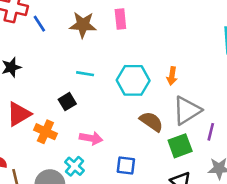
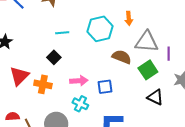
gray triangle: (187, 111) -> (147, 42), turned 50
cyan cross: (75, 166) -> (80, 104), moved
blue square: (126, 166) -> (105, 87), moved

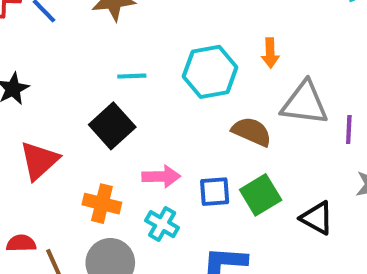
black square: (54, 57) -> (112, 126), size x1.5
green square: (148, 70) -> (261, 195), moved
orange cross: (43, 84) -> (102, 204), moved

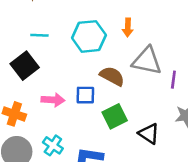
blue square: (215, 192) -> (85, 95), moved
cyan cross: (162, 224) -> (53, 145), moved

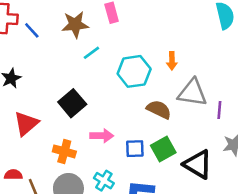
cyan line: (39, 35) -> (91, 53), moved, turned -36
blue square: (85, 95) -> (135, 149), moved
black triangle: (149, 134) -> (198, 164), size x1.4

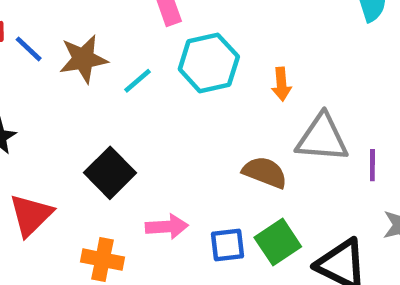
brown star: (75, 24) -> (83, 59), moved
cyan hexagon: (134, 71) -> (209, 63), moved

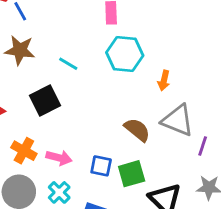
brown star: (83, 59) -> (20, 50), moved
cyan line: (138, 81) -> (68, 64), moved, turned 54
pink arrow: (167, 227) -> (59, 158), moved

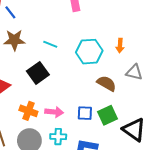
cyan hexagon: (125, 54) -> (89, 52), moved
gray triangle: (178, 120) -> (134, 72), size x0.7
cyan cross: (59, 192) -> (58, 137), turned -35

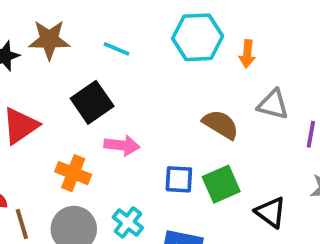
cyan hexagon: (89, 52) -> (198, 37), moved
pink arrow: (54, 112) -> (122, 145), moved
black triangle: (134, 130) -> (271, 212), size x0.7
cyan cross: (58, 137) -> (128, 223), turned 35

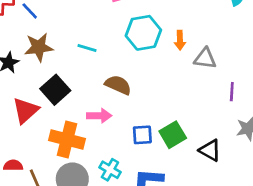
black square: (92, 102) -> (55, 90), moved
gray triangle: (273, 104) -> (205, 58), moved
brown semicircle: (221, 124) -> (118, 85), moved
orange cross: (73, 173) -> (67, 139), size x1.4

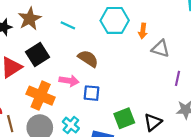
brown star: (39, 47) -> (30, 19), turned -30
blue square: (142, 135) -> (92, 93), moved
green square: (173, 135) -> (124, 118), moved
black triangle: (210, 150) -> (153, 122), turned 42

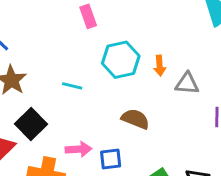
cyan line: (68, 25) -> (72, 86), moved
brown semicircle: (88, 59) -> (135, 119), moved

